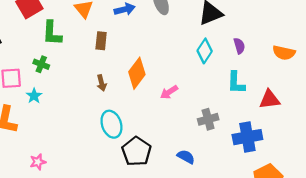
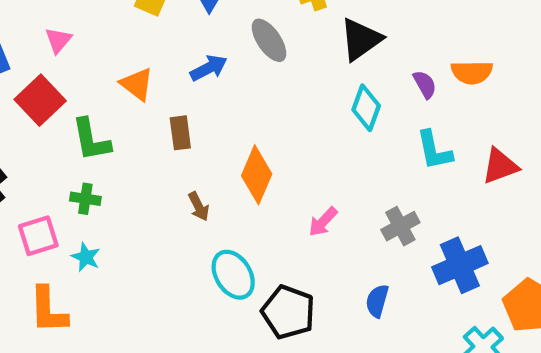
orange semicircle: (284, 53) -> (472, 72), moved
pink arrow: (169, 92) -> (323, 222), moved
blue cross: (247, 137) -> (460, 265), moved
blue semicircle: (186, 157) -> (377, 301), turned -90

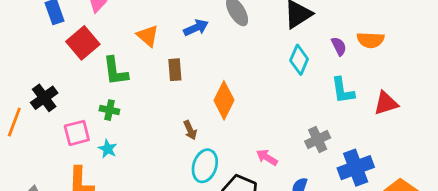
brown arrow: (199, 206) -> (190, 130), moved
pink arrow: (323, 222) -> (267, 157), moved, turned 75
cyan ellipse: (233, 275) -> (205, 166), turned 48

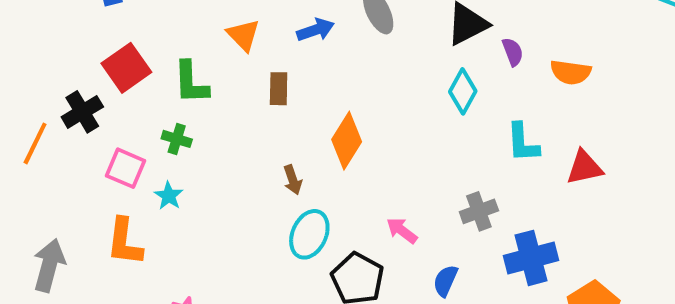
red square: (83, 43) -> (126, 68), moved
purple semicircle: (339, 46) -> (513, 52), moved
pink square: (77, 133) -> (125, 168), turned 32

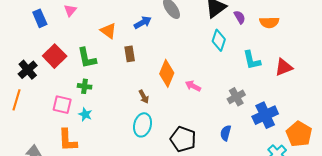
black cross: (82, 112) -> (28, 70), moved
pink arrow: (402, 231) -> (193, 86), moved
cyan ellipse: (309, 234) -> (143, 125), moved

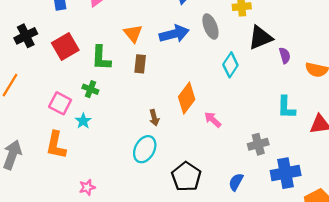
blue arrow: (143, 22) -> (174, 34), size x1.4
cyan diamond: (219, 40) -> (230, 65), moved
brown rectangle: (130, 54) -> (140, 64), moved
black cross: (28, 70) -> (26, 36), moved

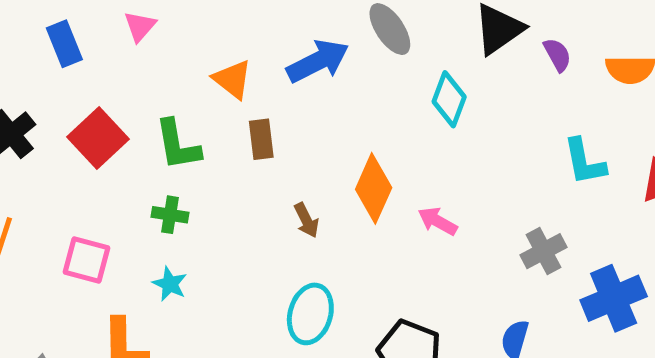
pink square: (60, 103) -> (87, 260), moved
brown arrow: (154, 118) -> (306, 220), moved

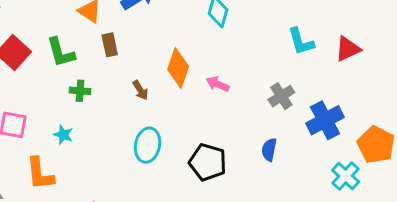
green cross: (170, 215) -> (80, 91), moved

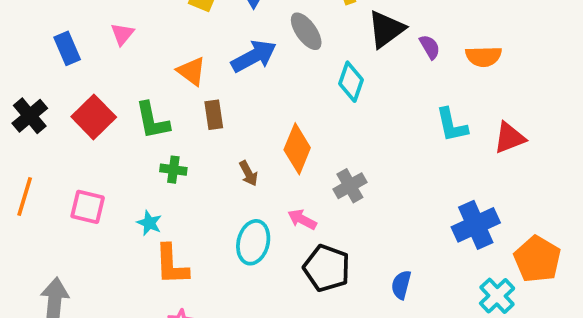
pink arrow: (218, 84) -> (302, 219), moved
gray cross: (281, 96) -> (350, 186), moved
blue semicircle: (269, 150) -> (401, 285), moved
orange L-shape: (40, 174) -> (171, 265), moved

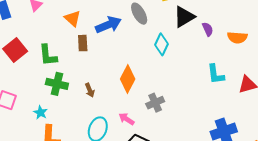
orange triangle: (191, 71) -> (73, 18), moved
brown rectangle: (214, 115) -> (83, 43), moved
green cross: (173, 170) -> (57, 84), size x1.5
brown arrow: (248, 173) -> (90, 90), moved

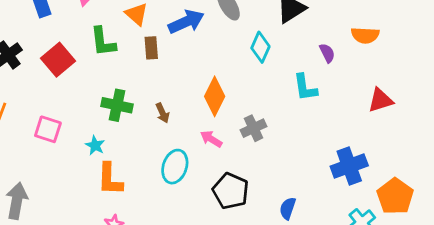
purple semicircle: (208, 29) -> (327, 53), moved
green L-shape: (48, 55) -> (103, 42), moved
cyan L-shape: (216, 74) -> (305, 87), moved
pink arrow: (126, 119) -> (211, 139), moved

